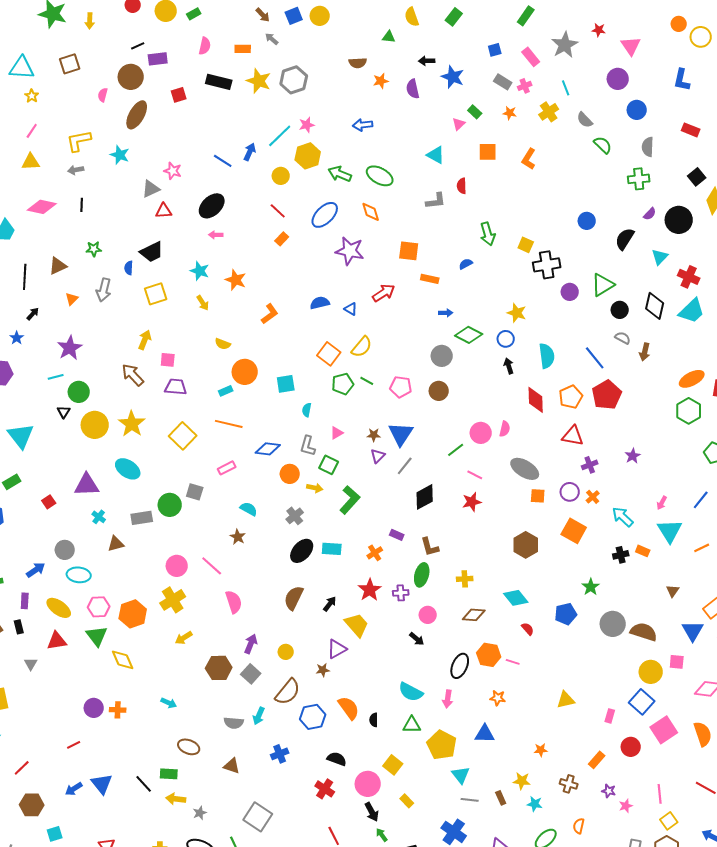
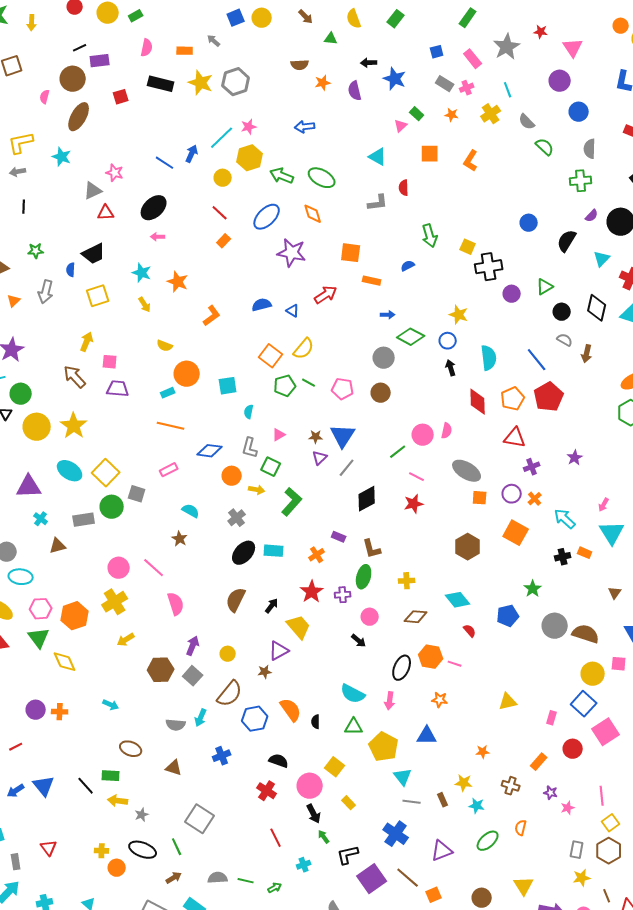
brown arrow: (263, 15) -> (306, 17), moved
green triangle: (603, 285) -> (545, 287), size x0.7
yellow square: (183, 436) -> (106, 473), moved

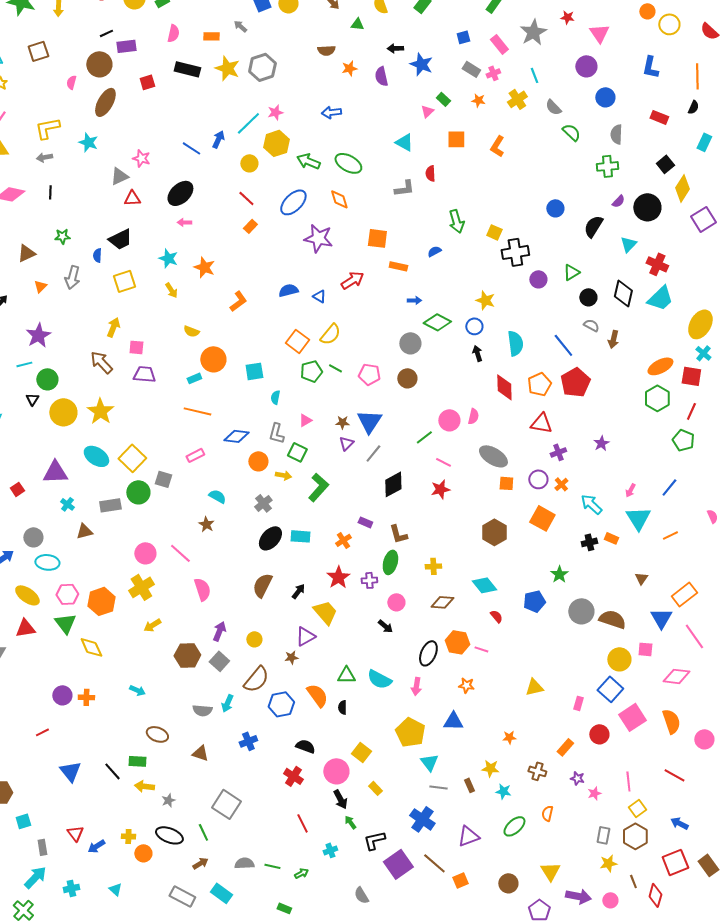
green triangle: (354, 727) -> (346, 675), moved
blue arrow: (16, 791) -> (96, 846), moved

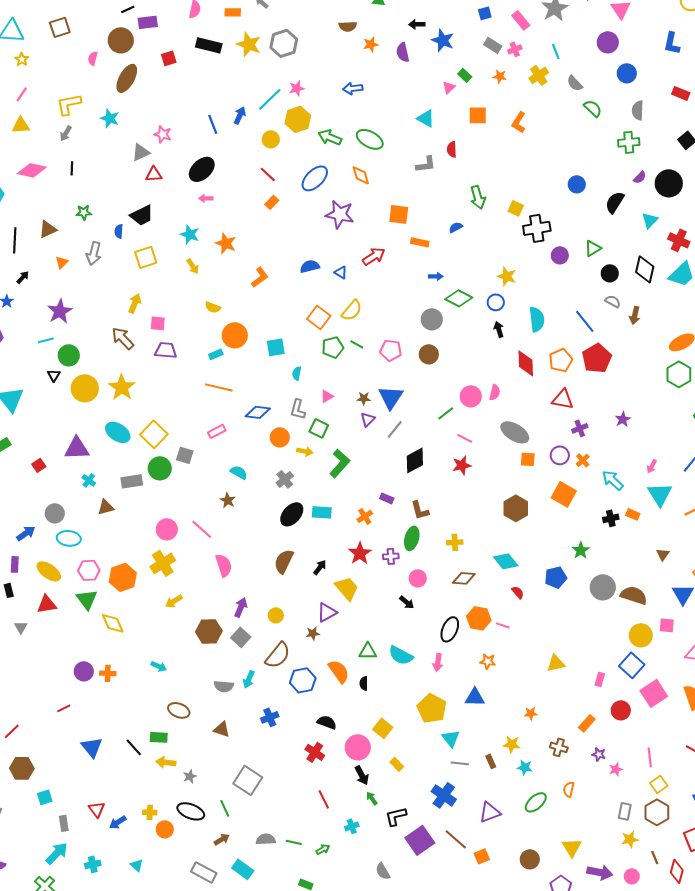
blue line: (191, 148) -> (213, 124), turned 36
gray arrow: (44, 157) -> (66, 133), turned -49

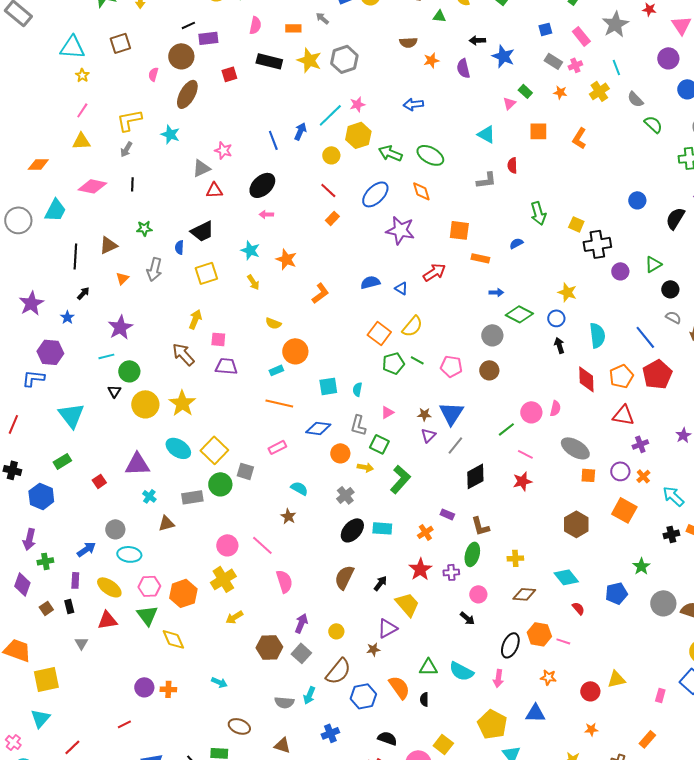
cyan square: (276, 347) -> (328, 386), moved
red circle: (621, 710) -> (590, 691), moved

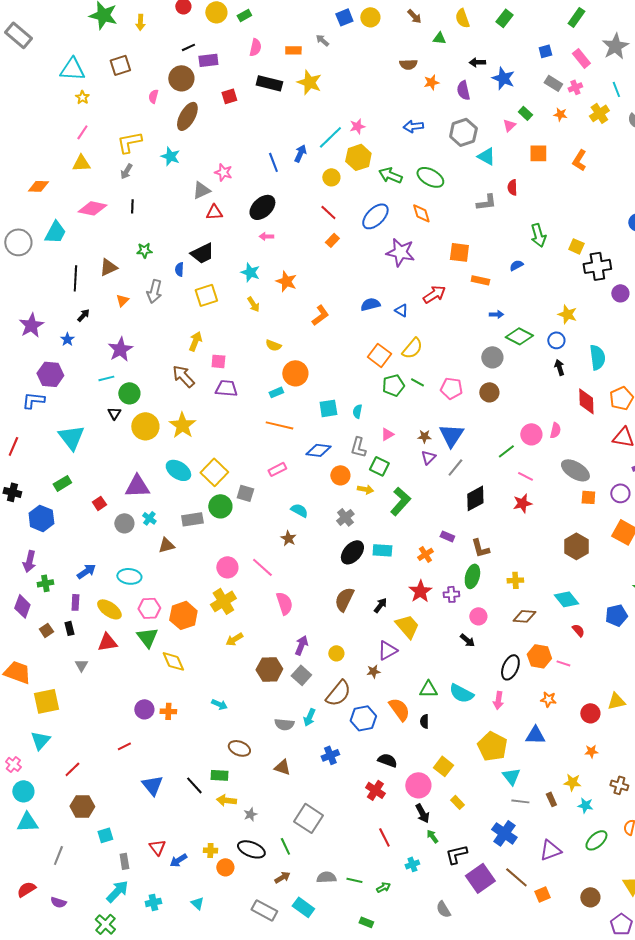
gray hexagon: (344, 59) -> (463, 132), moved
gray circle: (115, 529) -> (124, 523), moved

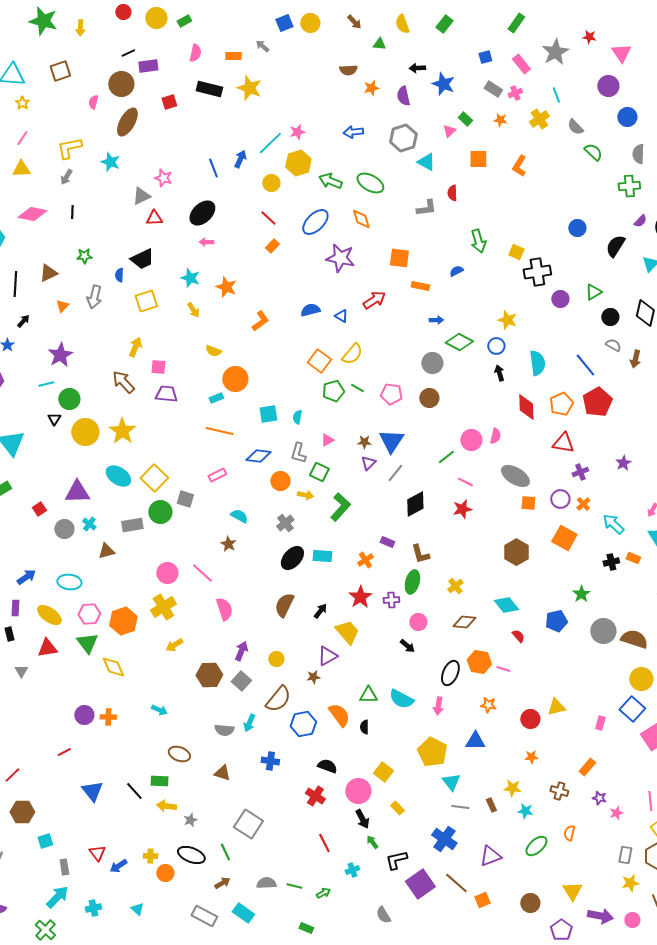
yellow cross: (515, 580) -> (455, 586), turned -35
blue cross: (330, 755) -> (270, 761), turned 30

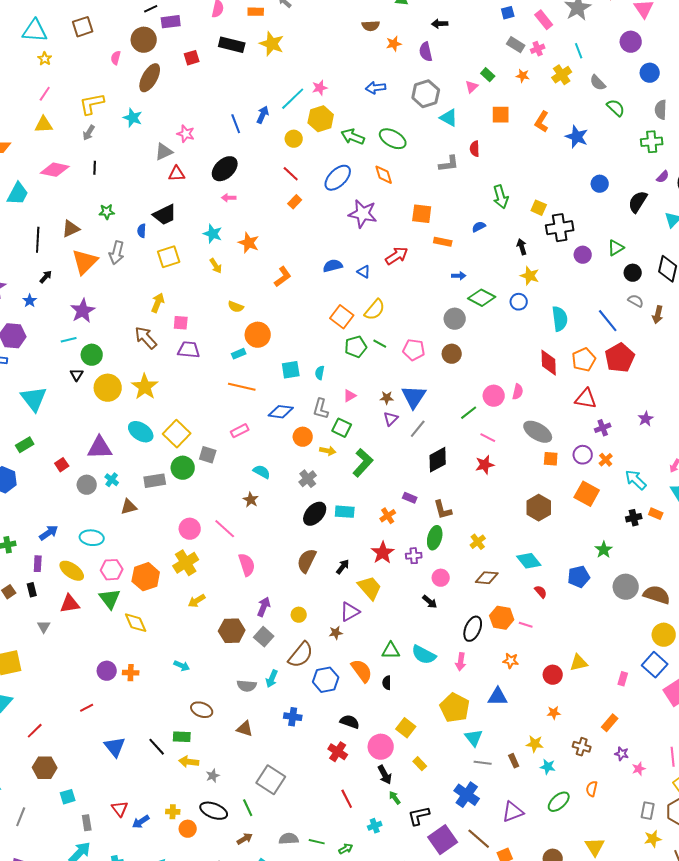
blue star: (443, 84) -> (577, 137), moved
orange triangle: (62, 306) -> (85, 262), size x2.0
black arrow: (499, 373) -> (522, 247), moved

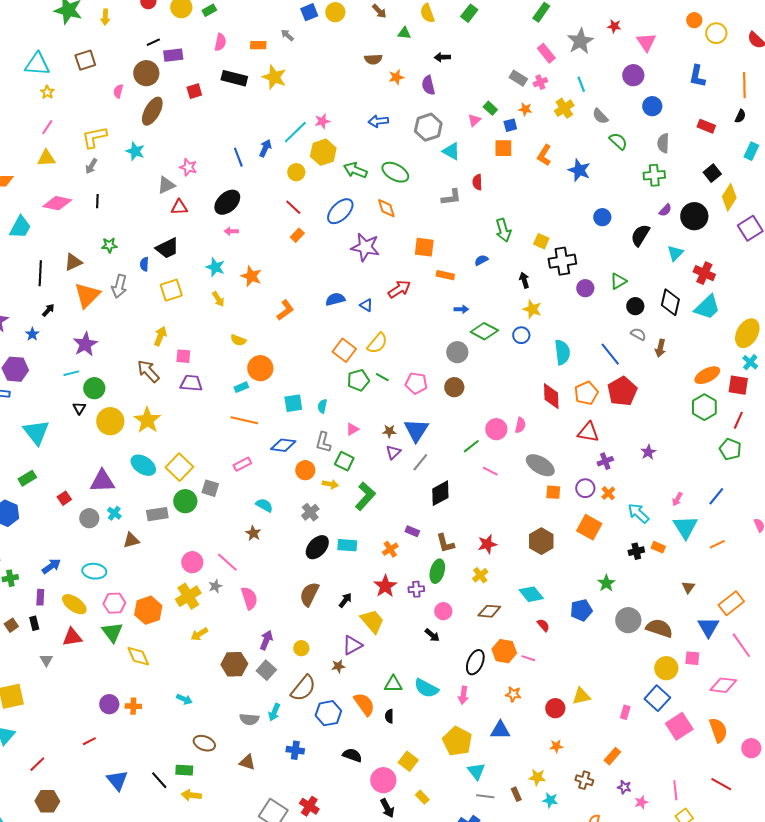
blue square: (508, 13) -> (510, 125), moved
red star: (485, 465) -> (487, 544), moved
red cross: (338, 752) -> (309, 806), moved
gray star: (213, 776) -> (215, 586), moved

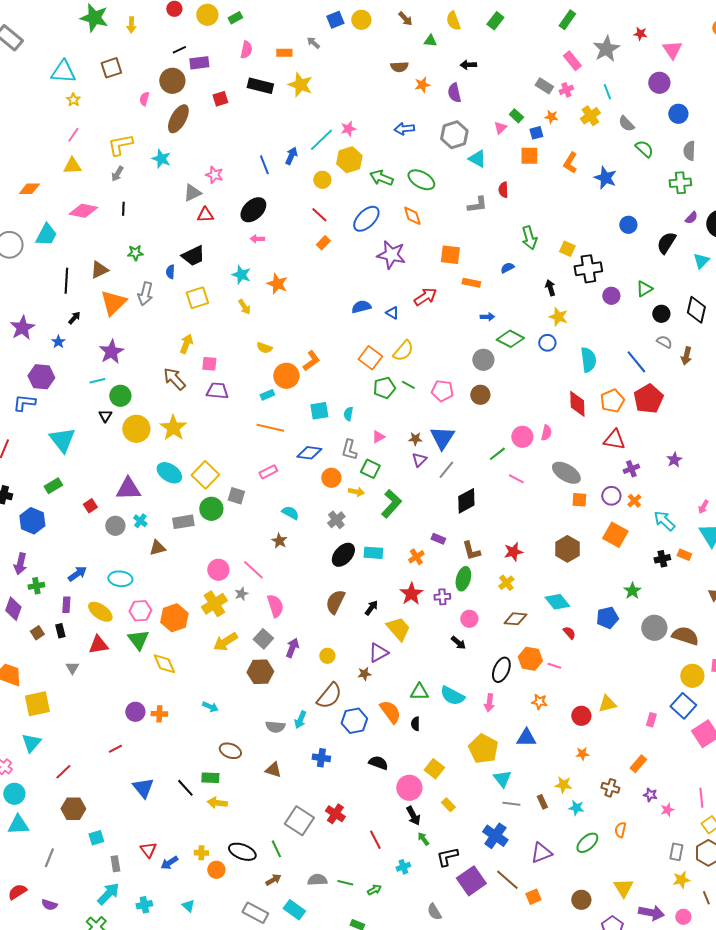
orange L-shape: (285, 310) -> (311, 361), moved
yellow arrow: (199, 634) -> (225, 642), size x1.4
gray square: (266, 670) -> (263, 639), moved

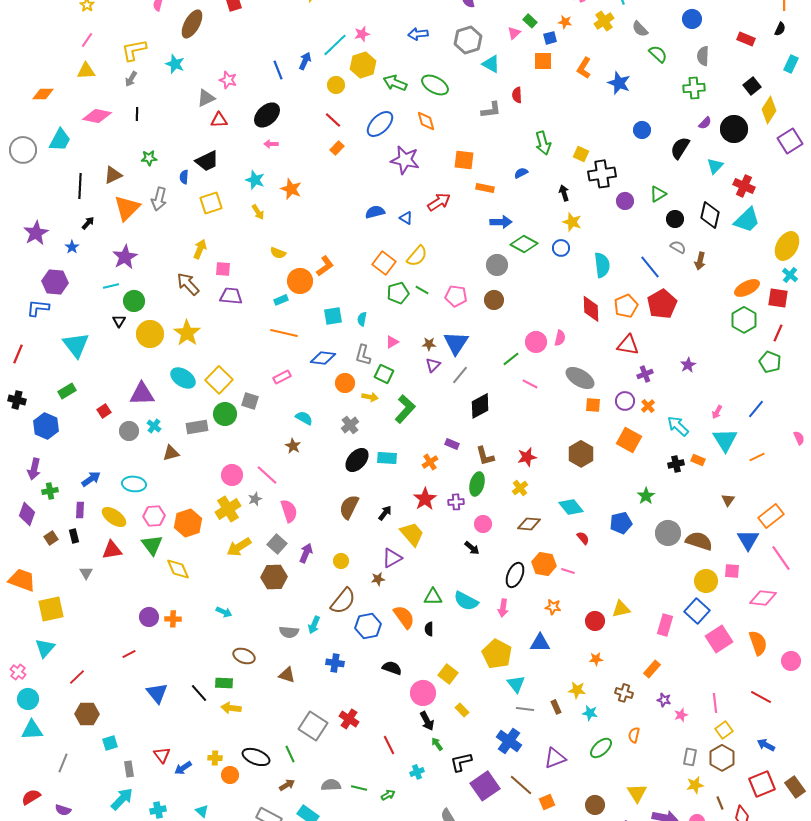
blue arrow: (487, 317) -> (501, 222), size x1.5
pink rectangle: (651, 720) -> (665, 625), size x1.5

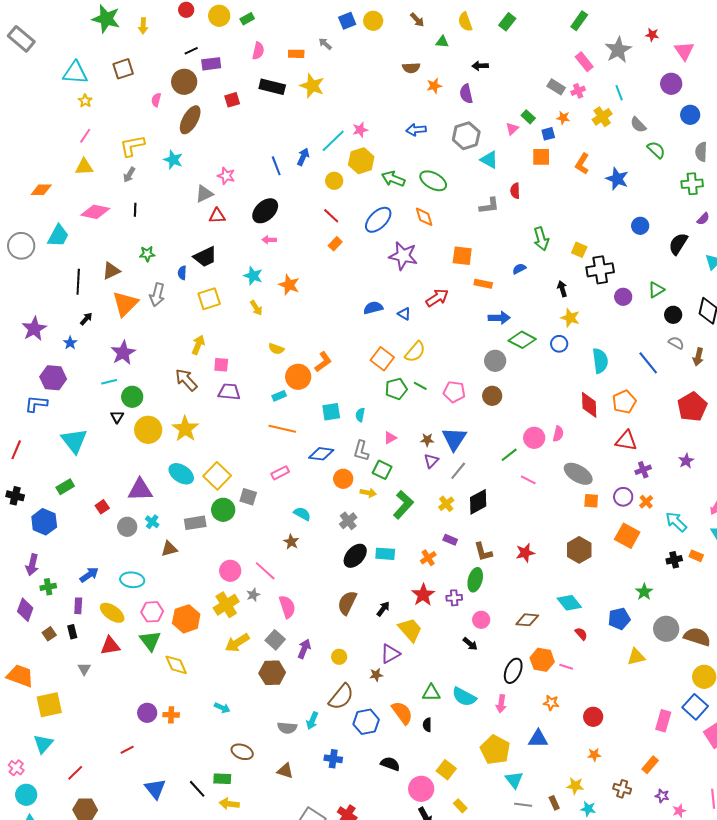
red pentagon: (662, 304) -> (692, 407), moved
yellow cross: (520, 488) -> (446, 504), moved
yellow triangle: (621, 609) -> (636, 657), moved

